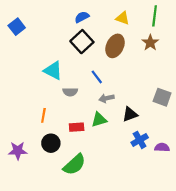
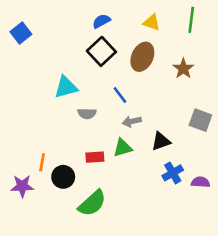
brown star: (150, 43) -> (183, 69), moved
cyan triangle: (53, 70) -> (66, 87), turned -42
orange line: (43, 115) -> (42, 162), moved

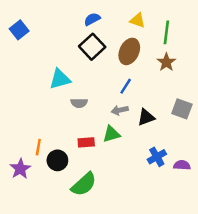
green line: (191, 20) -> (166, 32), moved
blue line: (120, 95) -> (126, 86), moved, turned 70
black triangle: (161, 141) -> (146, 117), moved
purple star: (22, 186) -> (20, 169), turned -30

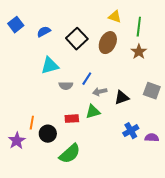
blue semicircle: (92, 19) -> (44, 32), moved
blue line: (126, 86) -> (87, 79), moved

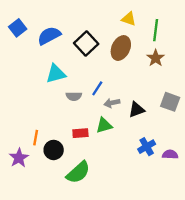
blue semicircle: (44, 32) -> (49, 36), size x1.5

